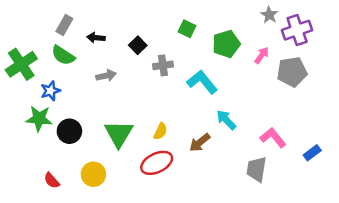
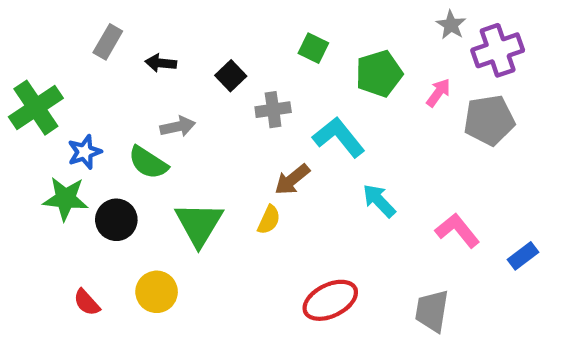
green semicircle: (63, 55) -> (148, 163), moved
brown arrow: (200, 143) -> (292, 180), moved
red ellipse: (157, 163) -> (330, 300), moved
gray trapezoid: (257, 169) -> (432, 311), moved

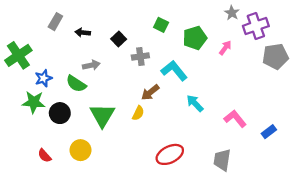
gray pentagon: (489, 120) -> (275, 56), moved

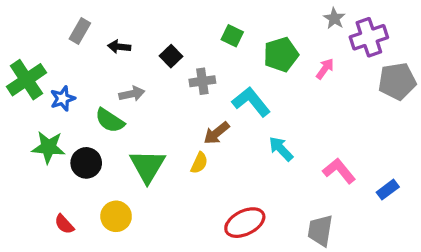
blue star: (43, 78) -> (63, 99), moved

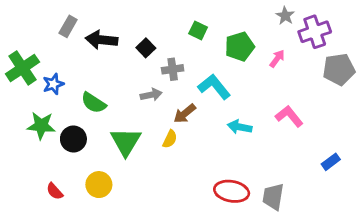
black arrow: (119, 47) -> (102, 40), size x1.6
gray arrow: (132, 94) -> (151, 95), moved
cyan arrow: (281, 149) -> (240, 127), turned -35
pink L-shape: (339, 171) -> (289, 116), moved
red ellipse: (245, 223) -> (232, 191), moved, turned 36

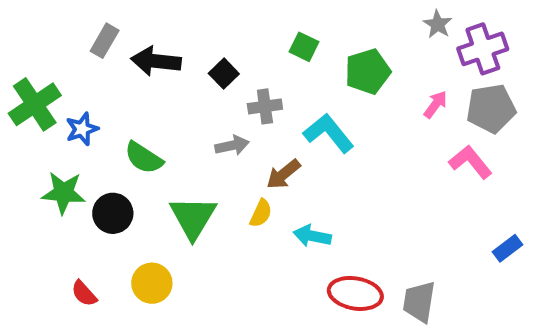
pink arrow: (277, 59) -> (436, 104), moved
gray pentagon: (339, 69) -> (491, 108), moved
pink L-shape: (289, 116) -> (470, 162), moved
cyan arrow: (240, 127) -> (312, 236), moved

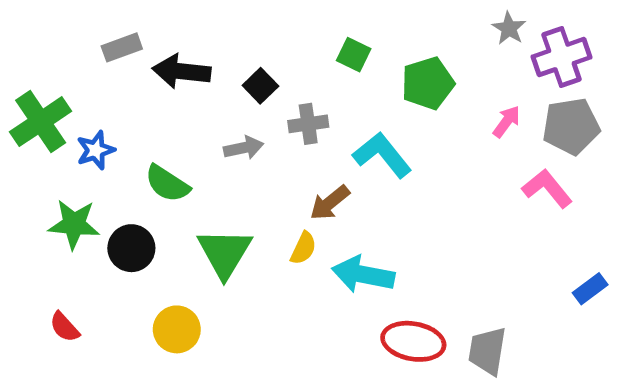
gray rectangle: (105, 41) -> (122, 47), turned 40
gray arrow: (232, 145) -> (244, 148), moved
cyan arrow: (312, 236) -> (363, 274), size x1.4
red semicircle: (84, 293) -> (64, 327), moved

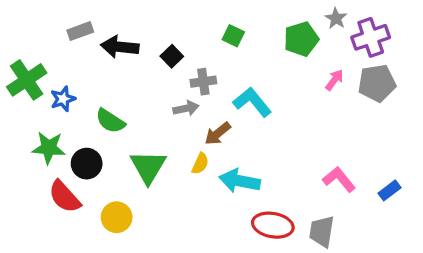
green pentagon: (428, 83) -> (301, 39), moved
gray arrow: (244, 148) -> (186, 108), moved
pink L-shape: (547, 188) -> (339, 179), moved
red semicircle: (64, 327) -> (65, 197), moved, size x1.6

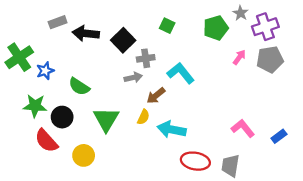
black square: (172, 56) -> (123, 40), size x1.5

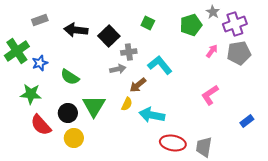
gray rectangle: (58, 22) -> (40, 20), moved
black circle: (62, 117) -> (68, 113), moved
pink L-shape: (243, 128) -> (210, 95), moved, turned -85

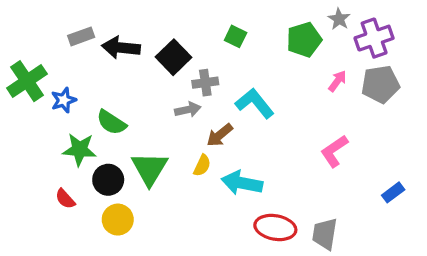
gray rectangle: (40, 20) -> (81, 36), moved
green star: (31, 94) -> (80, 149), moved
red semicircle: (41, 125) -> (65, 199), size x0.6

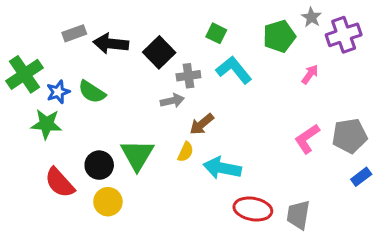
gray pentagon: (380, 84) -> (350, 136), moved
cyan L-shape: (255, 103) -> (234, 70), moved
green semicircle: (111, 122) -> (92, 92), moved
green star: (80, 149) -> (46, 124), moved
red semicircle: (65, 199) -> (60, 183), size x1.6

